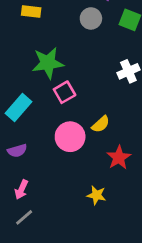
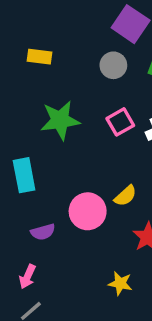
pink square: (65, 92) -> (120, 122), moved
cyan rectangle: (19, 107) -> (24, 175), turned -52
purple semicircle: (17, 151) -> (43, 232), moved

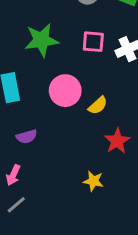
pink square: (120, 122) -> (93, 42), turned 35
pink circle: (88, 211) -> (65, 91), moved

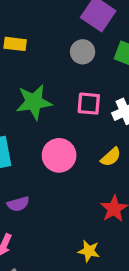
yellow semicircle: (98, 105) -> (111, 157), moved

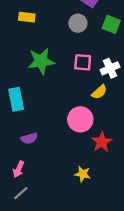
pink circle: (59, 155) -> (80, 119), moved
yellow semicircle: (111, 157) -> (99, 92), moved

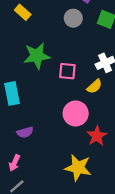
yellow rectangle: (27, 17) -> (23, 12), turned 35
pink square: (83, 62) -> (67, 71), moved
yellow star: (83, 174) -> (78, 168), size x1.6

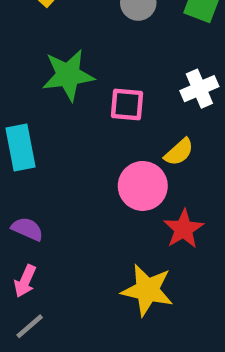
yellow semicircle: (94, 86) -> (179, 152), moved
purple semicircle: (25, 132) -> (27, 229), moved, turned -140

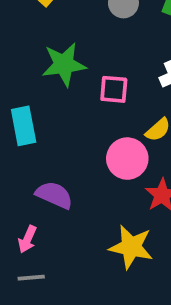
purple semicircle: (27, 229) -> (54, 195), moved, size x1.4
gray line: (30, 326) -> (31, 278), turned 36

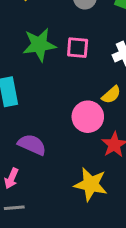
pink square: (114, 89) -> (78, 48), moved

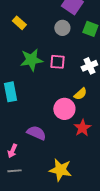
purple semicircle: (32, 145) -> (36, 133), moved
yellow star: (91, 184) -> (60, 170), moved

